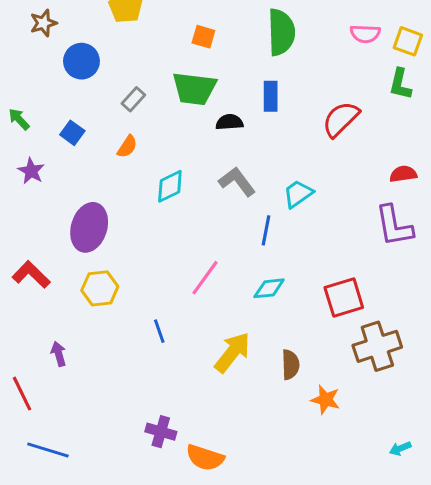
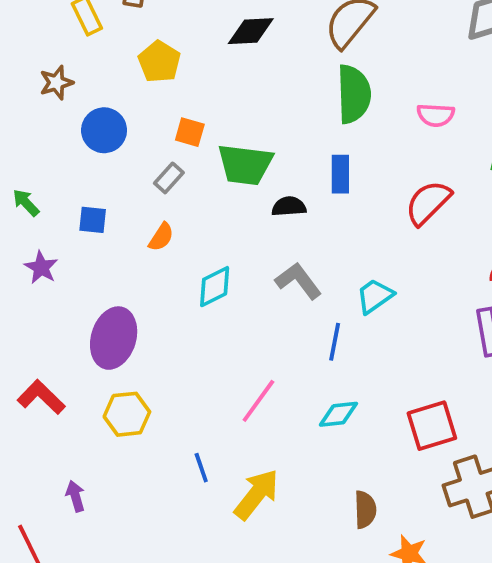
pink semicircle: (365, 34) -> (436, 115), moved
orange square: (203, 37) -> (190, 132), moved
blue square: (72, 133) -> (93, 220), turned -30
yellow arrow: (232, 352) -> (257, 494), moved

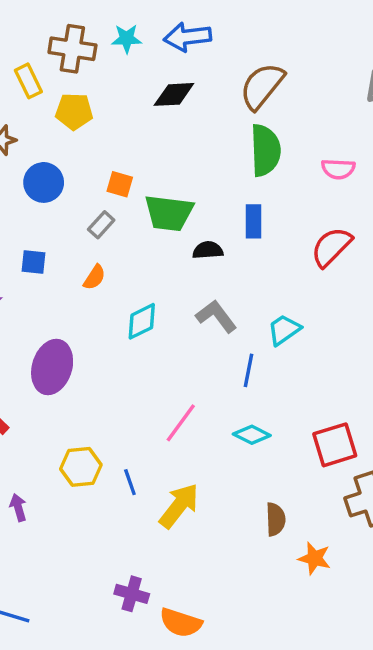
yellow pentagon: (159, 62) -> (74, 111), moved, turned -30
yellow hexagon: (127, 414) -> (81, 467), moved
cyan diamond: (338, 414) -> (252, 435), turned 33

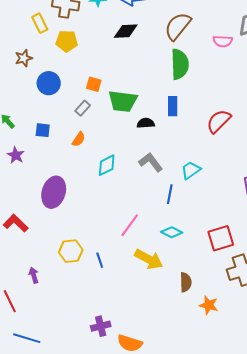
pink semicircle: (338, 169) -> (223, 41), moved
yellow arrow: (179, 506) -> (149, 259), moved, turned 80
purple cross: (132, 594) -> (101, 326), turned -30

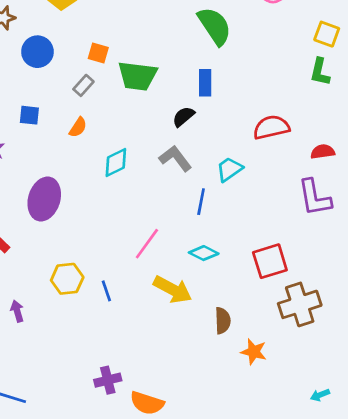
green semicircle: (180, 64) -> (215, 26), turned -32
red semicircle: (219, 121) -> (271, 127), moved, turned 32
black semicircle: (146, 123) -> (183, 117), moved, turned -36

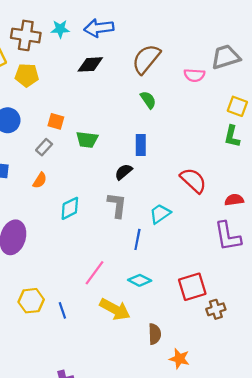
green semicircle: (215, 26) -> (148, 100), size x0.6
green trapezoid: (137, 76) -> (87, 140), size x0.7
red semicircle: (271, 127) -> (193, 180), turned 56
gray L-shape: (175, 158) -> (117, 205), turned 44
brown cross: (300, 304) -> (216, 309), moved, size x0.6

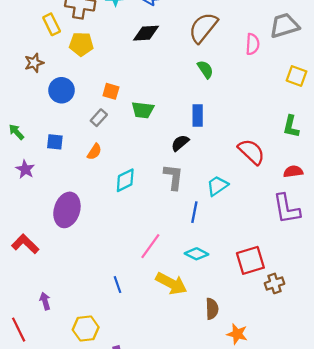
pink semicircle: (194, 75) -> (253, 44), turned -90
green L-shape: (232, 136) -> (291, 126), moved
yellow hexagon: (31, 301) -> (86, 328), moved

